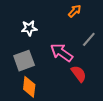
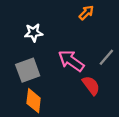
gray line: (89, 39) -> (106, 57), moved

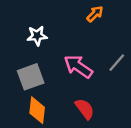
red semicircle: (91, 85) -> (85, 109), moved

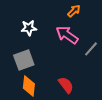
pink arrow: (78, 66) -> (67, 35), moved

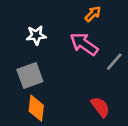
red semicircle: (66, 85) -> (100, 107), moved

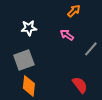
pink arrow: (84, 44) -> (67, 35), size x0.6

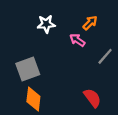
orange arrow: (74, 11) -> (90, 23), moved
white star: (29, 28) -> (46, 24), moved

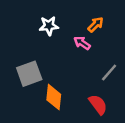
gray line: (105, 56) -> (109, 72), moved
orange diamond: (33, 99) -> (54, 97), moved

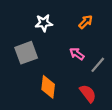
pink arrow: (82, 43) -> (77, 54), moved
gray square: (29, 74) -> (26, 53), moved

